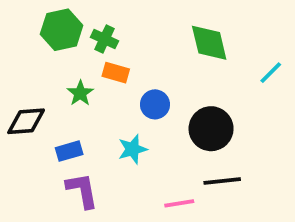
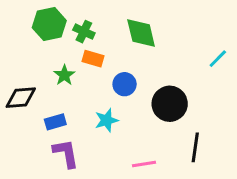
green diamond: (209, 43) -> (141, 33), moved
black line: (222, 181) -> (195, 147), moved, turned -76

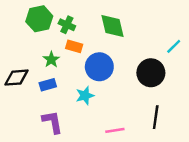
blue circle: (125, 84) -> (99, 67), size x1.5
black circle: (170, 104) -> (151, 73), moved
blue rectangle: (55, 122) -> (48, 85), moved

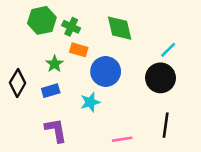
cyan line: (174, 46) -> (168, 50), moved
black diamond: (17, 78) -> (18, 83), turned -55

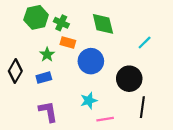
black circle: (161, 78) -> (129, 79), moved
cyan star: (90, 102) -> (89, 101), moved

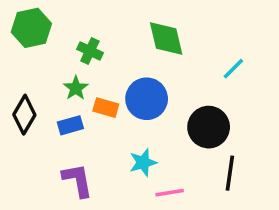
green hexagon: (36, 17) -> (31, 28), moved
green cross: (61, 23) -> (90, 51), moved
orange rectangle: (68, 43) -> (106, 108), moved

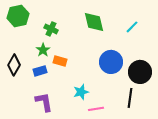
cyan line: (233, 69) -> (132, 27), moved
blue circle: (147, 99) -> (111, 62), moved
black circle: (209, 127) -> (140, 72), moved

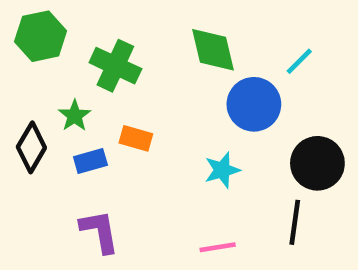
green cross: (51, 29) -> (115, 66), size x1.5
green star: (43, 50) -> (75, 116), moved
blue circle: (111, 62) -> (254, 104), moved
cyan star: (81, 92) -> (222, 170), moved

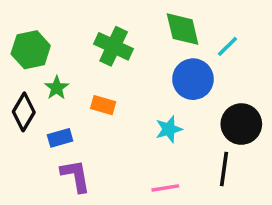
green hexagon: (41, 36) -> (31, 50), moved
green diamond: (213, 50) -> (183, 29), moved
green cross: (115, 66) -> (114, 46), moved
blue rectangle: (90, 161) -> (60, 138), moved

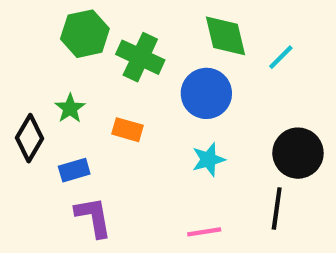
green hexagon: (31, 50) -> (85, 34), moved
blue circle: (193, 79) -> (206, 93), moved

